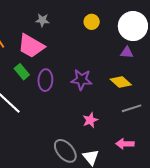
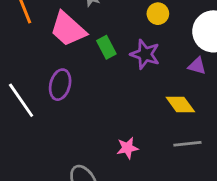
green rectangle: (22, 72) -> (106, 47), moved
purple ellipse: (45, 80) -> (60, 85), moved
purple star: (81, 80) -> (145, 54), moved

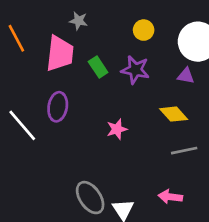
pink trapezoid: (68, 29) -> (60, 53), turned -120
pink star: (127, 148) -> (117, 129), moved

